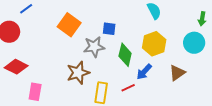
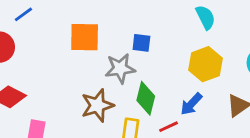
orange square: (69, 25) -> (85, 37), turned -35
green diamond: (125, 55) -> (146, 98), moved

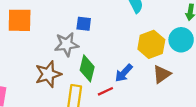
orange square: (85, 37) -> (20, 20), moved
yellow hexagon: (205, 64) -> (151, 44), moved

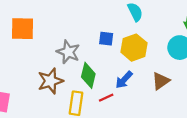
blue square: (84, 24) -> (106, 39), moved
gray star: (67, 44) -> (68, 52), turned 30
yellow hexagon: (151, 44) -> (134, 48), moved

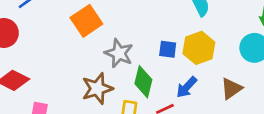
orange square: (23, 29) -> (86, 21), moved, turned -35
blue square: (106, 39) -> (168, 49), moved

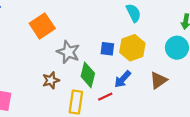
brown star: (97, 89) -> (51, 80), size x0.7

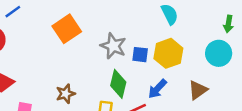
gray star: (68, 52) -> (113, 46), moved
brown star: (51, 80) -> (65, 94), moved

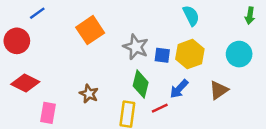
green arrow: (228, 24) -> (250, 16), moved
brown star: (65, 94) -> (89, 94), turned -30

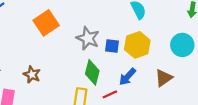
brown star: (89, 94) -> (32, 75), moved

